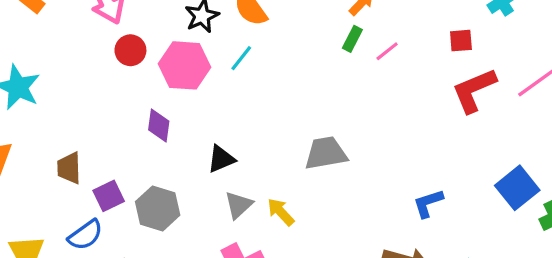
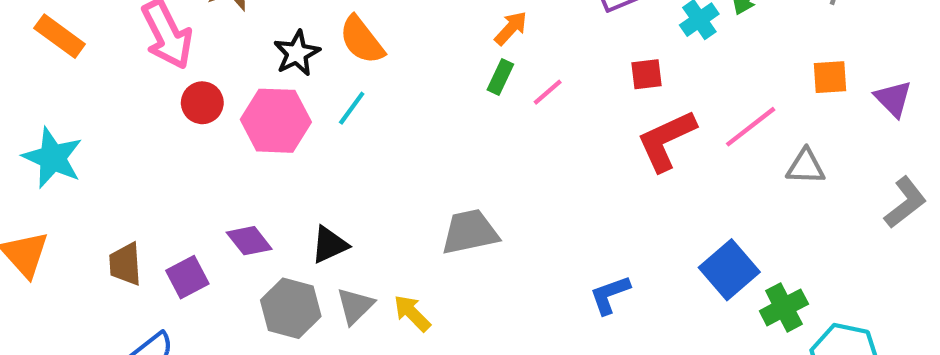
purple diamond: (159, 125) -> (249, 241), moved, turned -44
purple square: (109, 196) -> (187, 277), moved
gray hexagon: (158, 208) -> (291, 308), moved

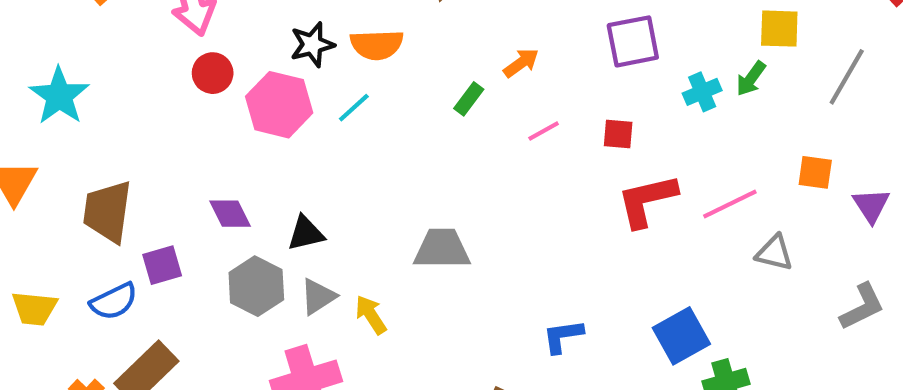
orange semicircle: (362, 40) -> (377, 45), turned -66
red square: (646, 74) -> (618, 134), moved
green rectangle: (500, 77) -> (469, 99), moved
brown trapezoid: (125, 264) -> (107, 212), size x1.5
purple square: (187, 277) -> (162, 265), moved

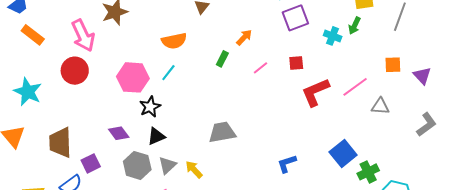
black star: (312, 45) -> (150, 107), moved
red circle: (213, 73) -> (75, 71), moved, size x1.4
cyan cross: (702, 92) -> (333, 36), turned -36

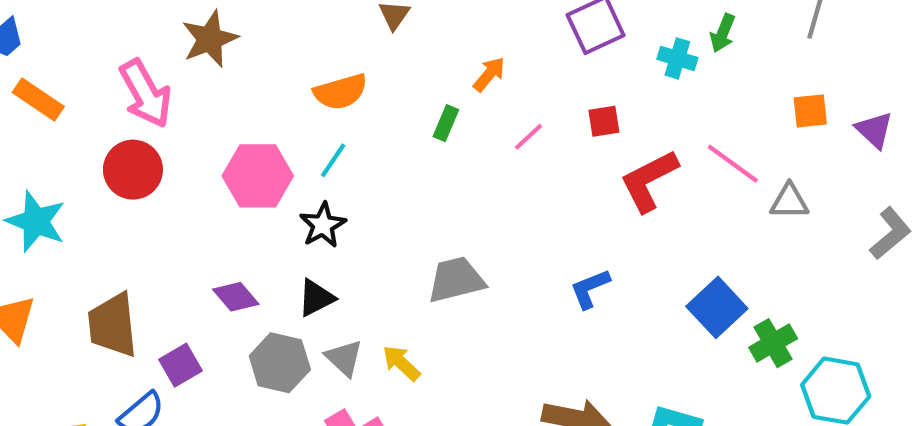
pink line: (355, 87) -> (733, 164), turned 76
black star: (150, 107) -> (323, 225), moved
blue L-shape: (287, 164) -> (590, 289), moved
gray triangle: (167, 165) -> (344, 358), turned -30

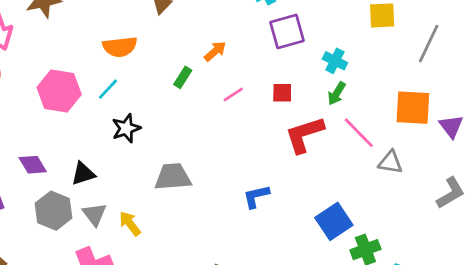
green arrow: (723, 33) -> (337, 93), moved
orange square: (810, 111) -> (413, 108), size x1.6
black star: (323, 225) -> (126, 128), moved

